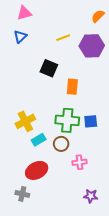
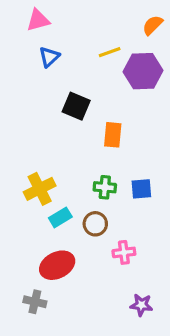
blue triangle: (20, 37) -> (49, 57), moved
yellow line: (63, 38) -> (110, 52), moved
green cross: (67, 120) -> (105, 187), size x0.6

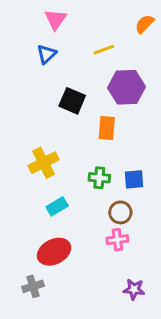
pink triangle: (38, 20) -> (56, 19), moved, turned -40
purple hexagon: (143, 71) -> (126, 87), moved
yellow cross: (40, 189) -> (44, 163), moved
brown circle: (95, 224) -> (120, 212), moved
gray cross: (35, 302) -> (33, 286), turned -30

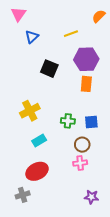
pink triangle: (56, 19) -> (18, 14), moved
orange rectangle: (107, 128) -> (86, 84), moved

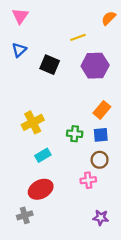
blue triangle: (32, 37) -> (19, 50), moved
black square: (49, 69) -> (50, 65), moved
orange rectangle: (86, 84) -> (102, 110), moved, turned 35
brown circle: (82, 145) -> (100, 160), moved

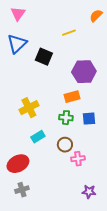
blue triangle: (19, 50) -> (17, 44), size x1.5
purple hexagon: (95, 66) -> (84, 72), moved
orange rectangle: (102, 110) -> (72, 97), moved, turned 35
brown circle: (100, 160) -> (65, 145), moved
red ellipse: (41, 189) -> (18, 164), moved

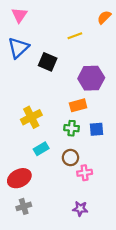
purple star: (89, 192) -> (80, 209), moved

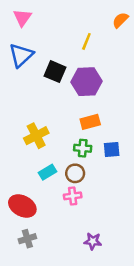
yellow line: (75, 36) -> (86, 41), turned -48
purple hexagon: (91, 78) -> (86, 82), moved
brown circle: (70, 158) -> (75, 173), moved
pink cross: (85, 173) -> (73, 196), moved
red ellipse: (19, 178) -> (22, 206), turned 55

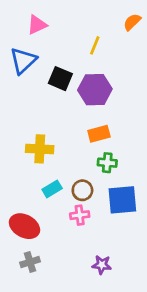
pink triangle: (22, 18) -> (37, 25), moved, turned 30
yellow cross: (36, 136) -> (40, 149), turned 30
green cross: (83, 148) -> (107, 163), moved
blue square: (112, 149) -> (122, 200), moved, size x1.6

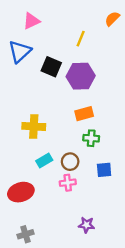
blue square: (122, 200) -> (104, 170), size x0.6
red ellipse: (24, 226) -> (21, 192), turned -45
gray cross: (30, 262) -> (26, 234), moved

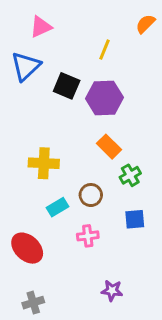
orange rectangle: (84, 114) -> (109, 147), turned 60
green cross: (91, 138) -> (130, 175), moved, turned -35
brown circle: (70, 162) -> (91, 195), moved
red ellipse: (21, 192) -> (27, 248), turned 60

